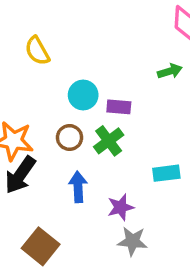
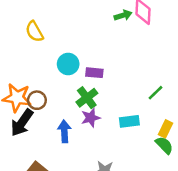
green arrow: (170, 71) -> (123, 15), moved
brown circle: (70, 138) -> (37, 100), moved
purple star: (121, 207) -> (91, 118), moved

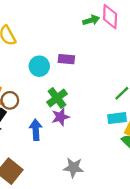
purple rectangle: (94, 73) -> (66, 59), moved
cyan rectangle: (129, 121) -> (117, 118), moved

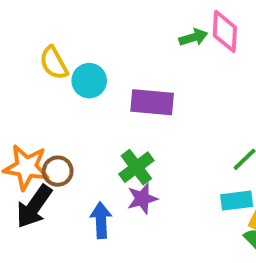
purple rectangle: (66, 59) -> (152, 102), size x1.5
cyan circle: (39, 66) -> (89, 81), moved

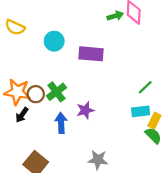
yellow semicircle: (54, 63) -> (15, 27), moved, turned -36
green cross: (136, 167) -> (56, 92), moved
black arrow: (34, 206) -> (22, 115), size x0.6

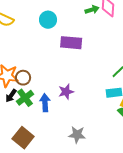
cyan circle: (54, 41) -> (48, 20), moved
green cross: (56, 92) -> (25, 98), moved

